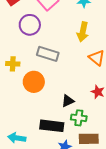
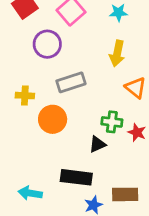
gray rectangle: (48, 54) -> (71, 82), turned -35
green cross: (79, 118) -> (112, 122), moved

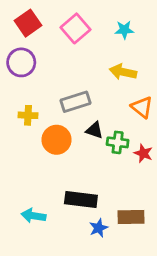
purple circle: (47, 44) -> (21, 62), moved
yellow arrow: (117, 53) -> (123, 72), turned 90
black triangle: (97, 144) -> (94, 130), moved, turned 42

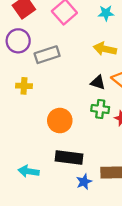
gray rectangle: (75, 102) -> (47, 55), moved
black triangle: (94, 130) -> (98, 82), moved
orange circle: (56, 140) -> (60, 121), moved

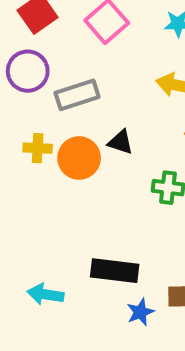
black triangle: (98, 82) -> (121, 142), moved
orange circle: (60, 121) -> (79, 158), moved

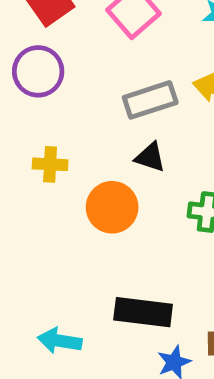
gray rectangle: (77, 95) -> (150, 100), moved
orange circle: (79, 158) -> (112, 207), moved

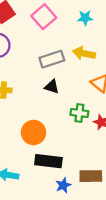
orange circle: (112, 207) -> (33, 132), moved

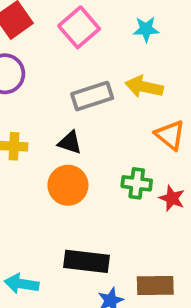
black triangle: (52, 87) -> (70, 143), moved
orange circle: (33, 132) -> (68, 185), moved

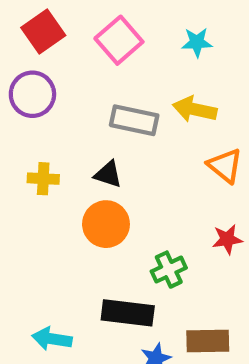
gray rectangle: (92, 96) -> (134, 120), turned 30
green cross: (137, 183) -> (169, 270), moved, turned -32
red star: (172, 198) -> (227, 239), turned -30

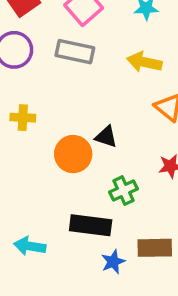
gray rectangle: (134, 120) -> (75, 52), moved
black triangle: (108, 174) -> (106, 137), moved

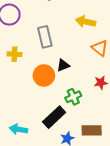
gray rectangle: (75, 52) -> (45, 37), moved, turned 65
black triangle: (106, 137) -> (63, 65), turned -40
black rectangle: (91, 225) -> (54, 117), turned -50

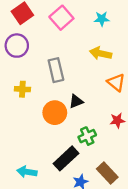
brown rectangle: (92, 130) -> (107, 173), turned 48

